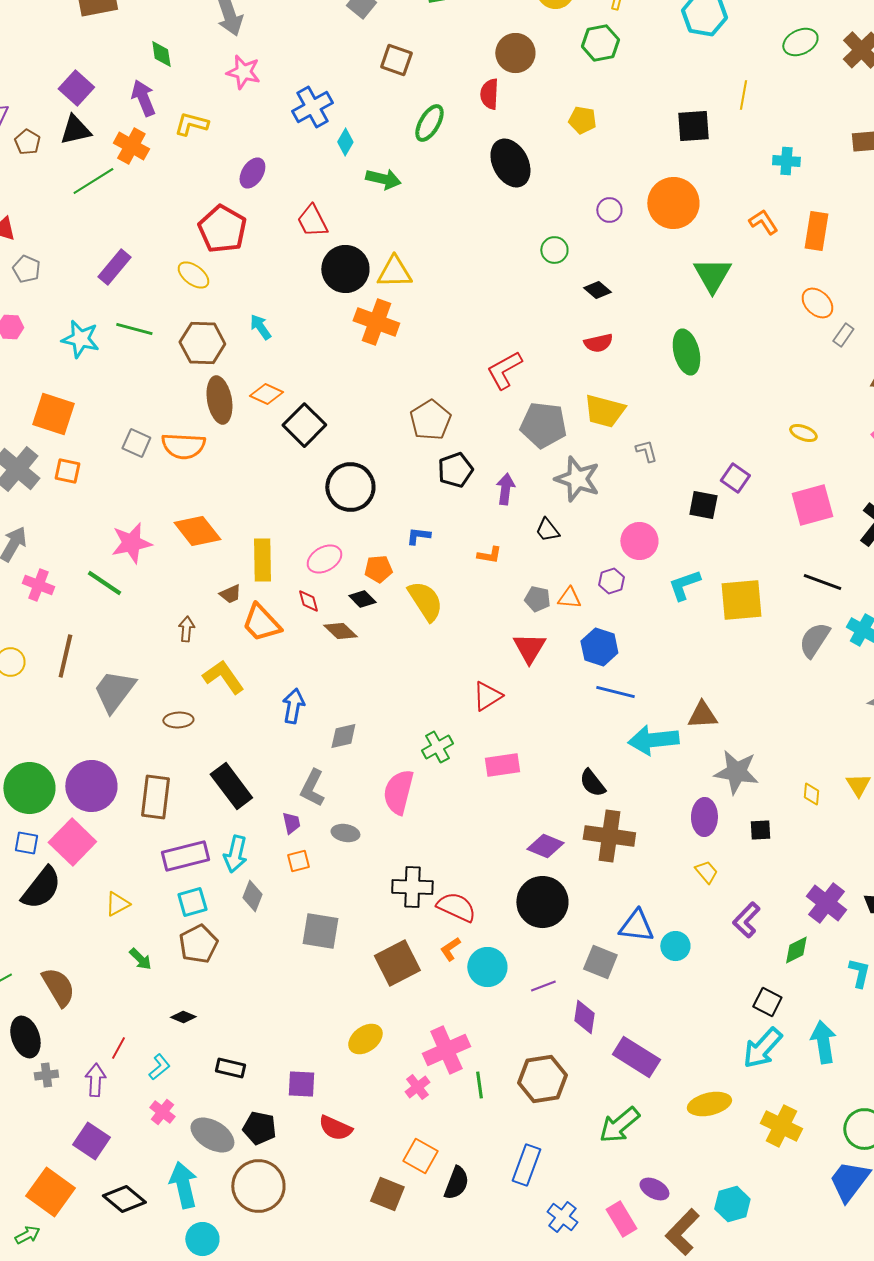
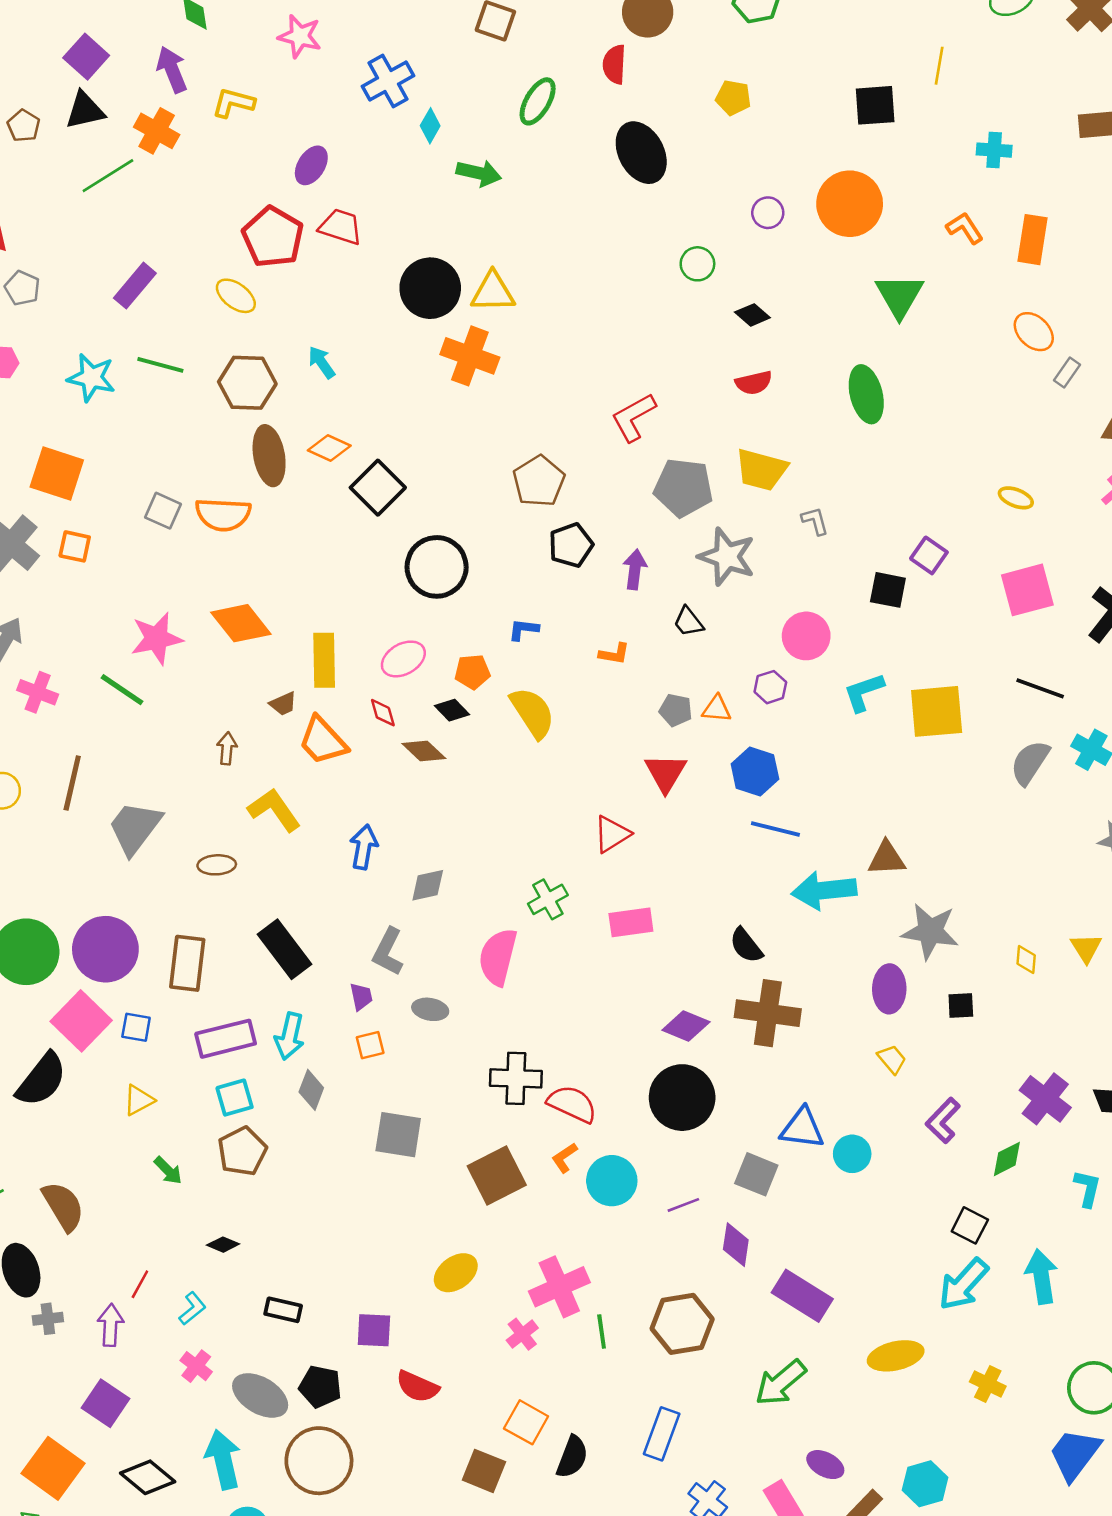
red trapezoid: (312, 221) -> (341, 227), moved, turned 135
blue square: (26, 843) -> (136, 1027), moved
yellow cross: (781, 1126) -> (988, 1384), size x0.7

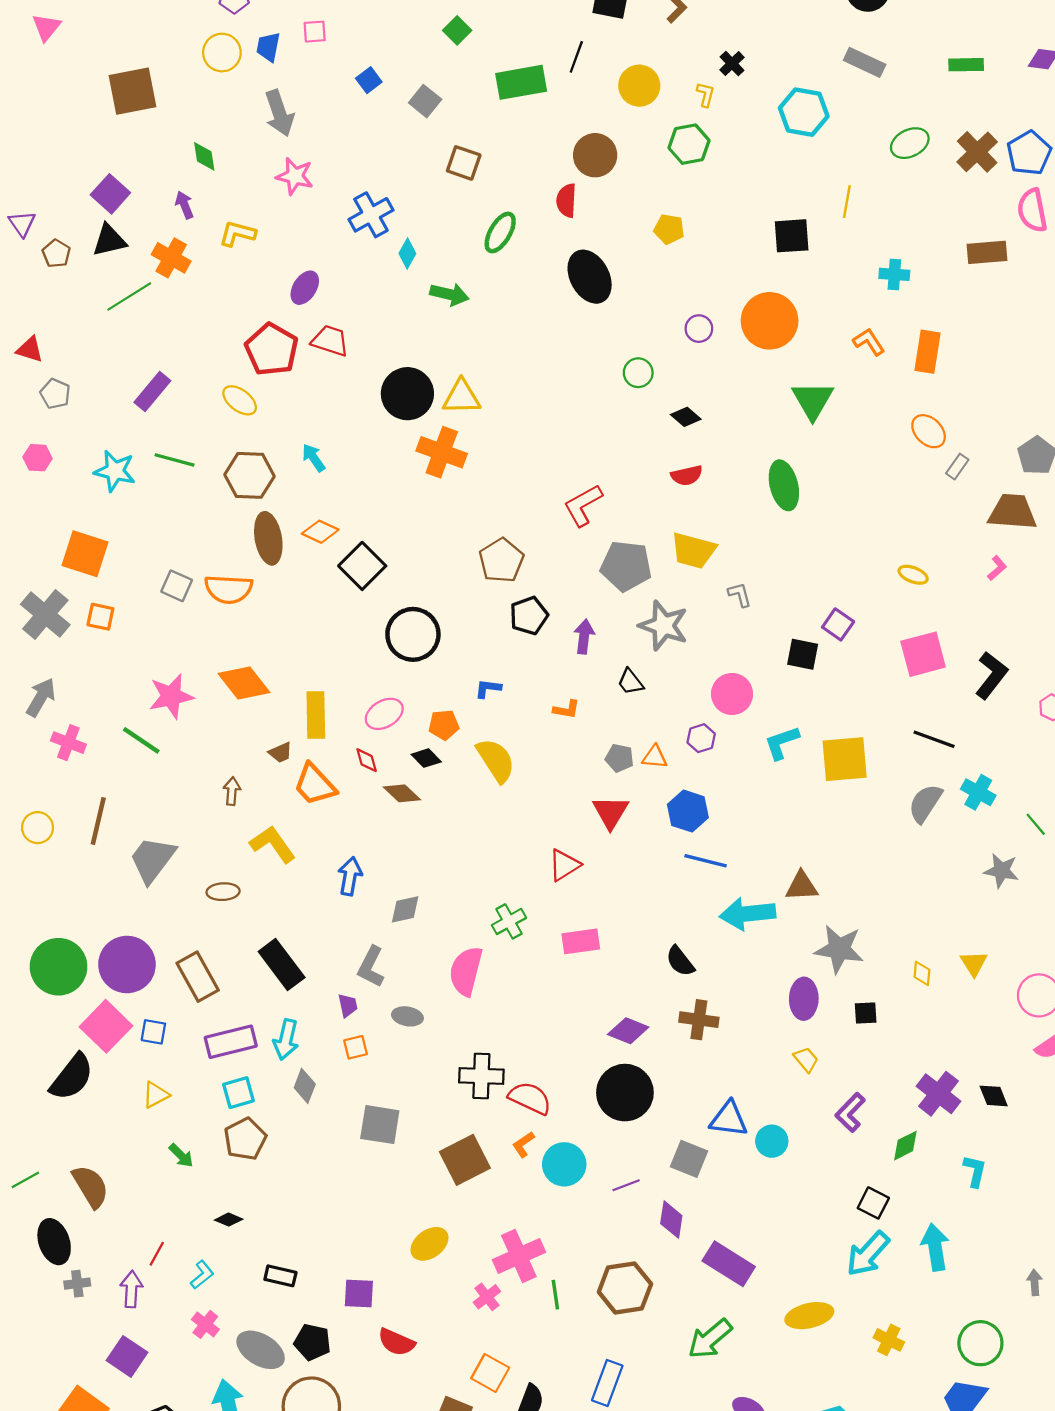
purple arrow: (172, 69) -> (184, 205), size x0.7
brown rectangle: (187, 963) -> (198, 977), turned -36
brown cross: (768, 1013) -> (699, 1020), size x0.7

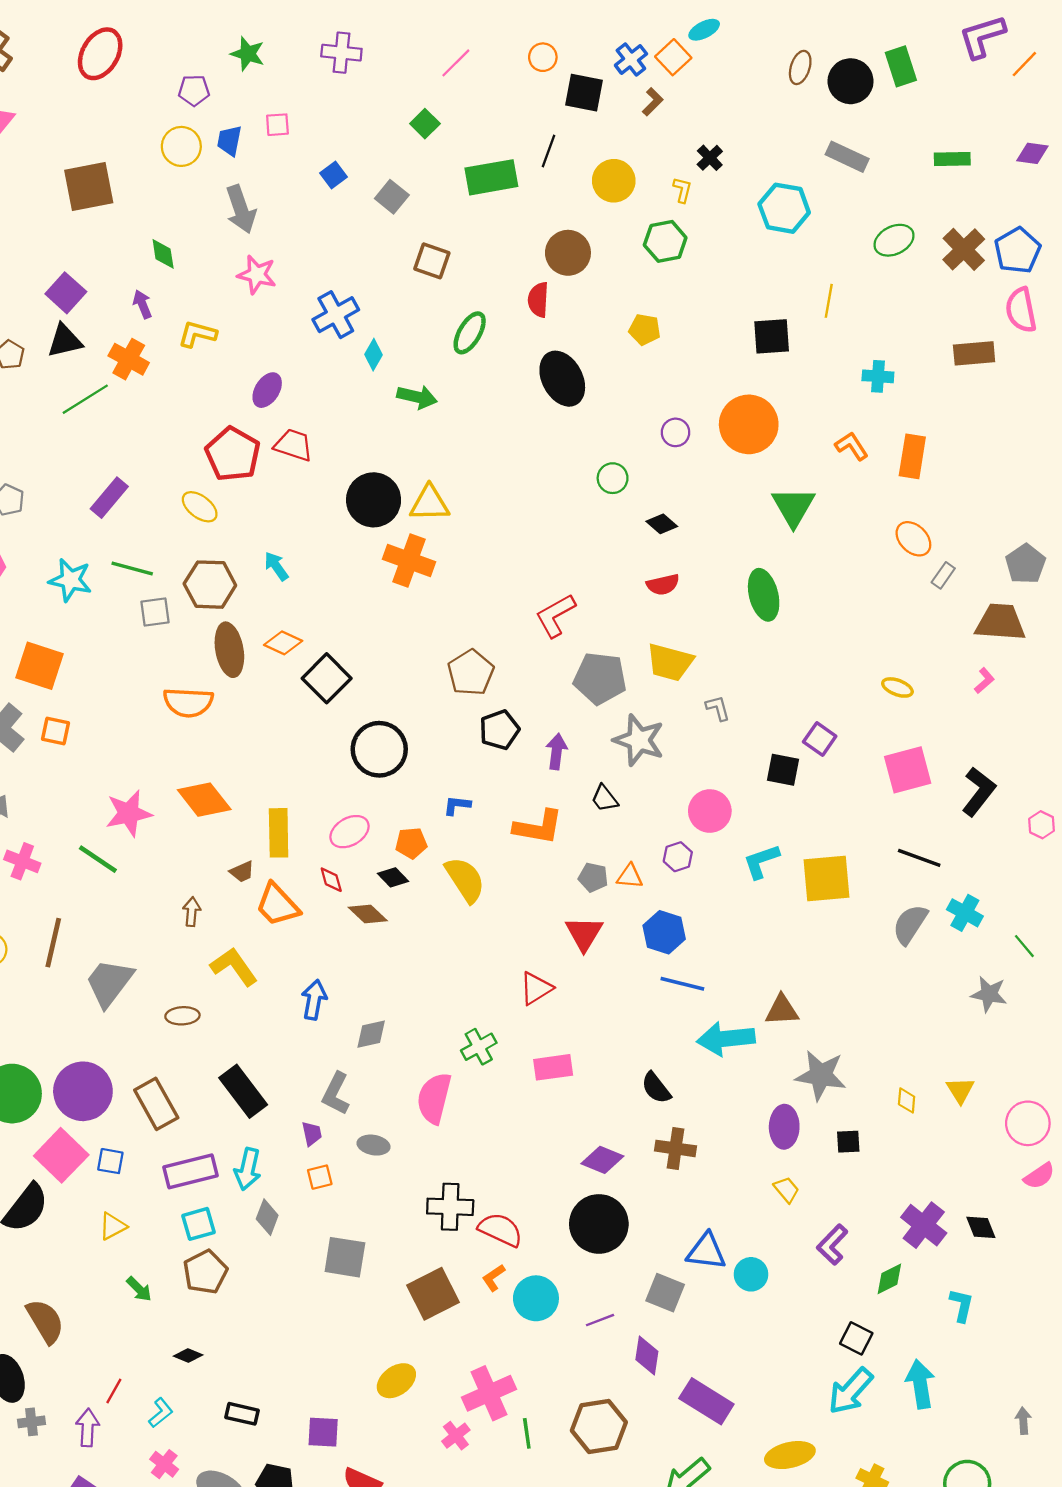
gray square: (177, 586) -> (155, 612), moved, turned -32
orange L-shape: (566, 709) -> (538, 827), size x1.8

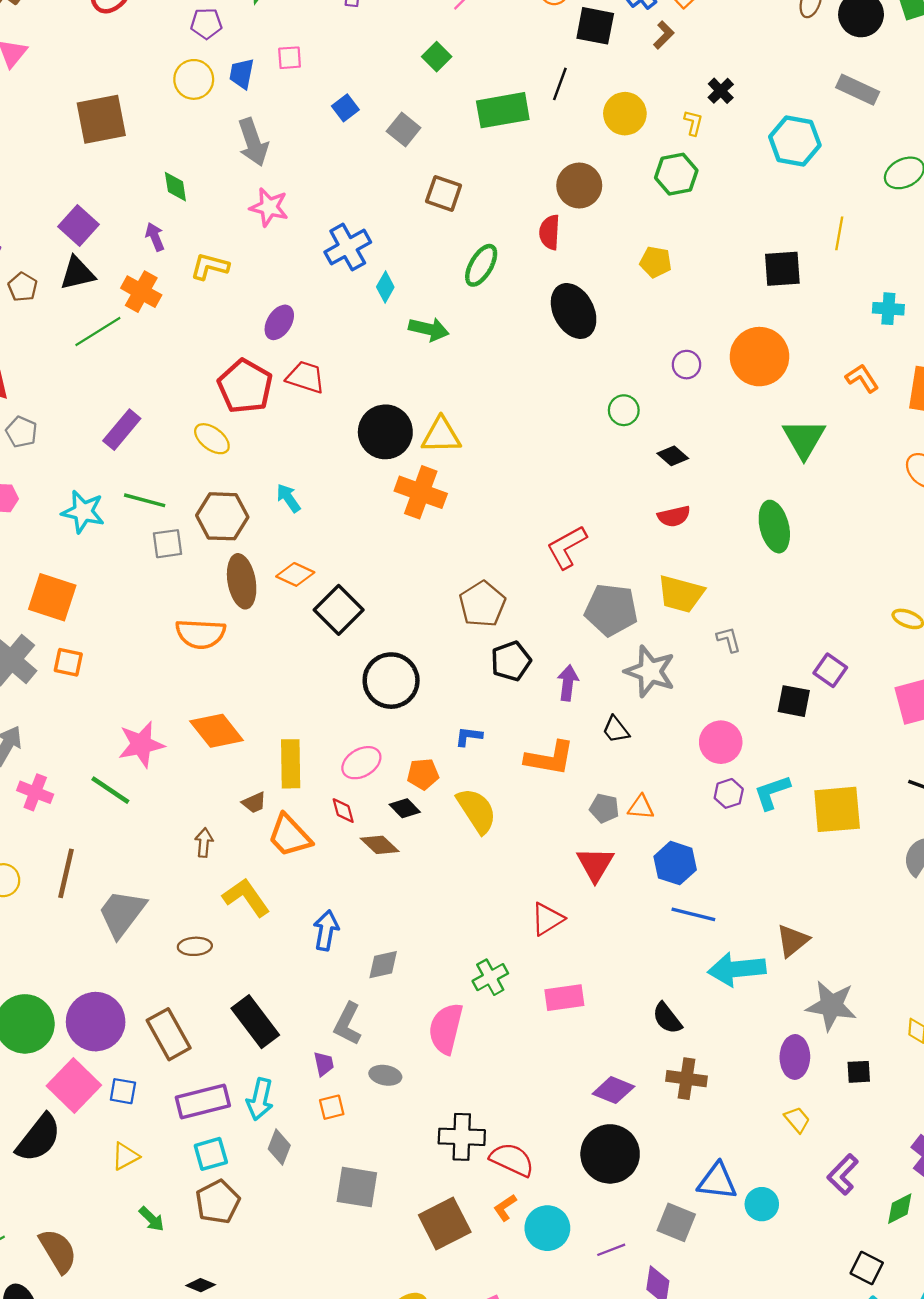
purple hexagon: (678, 857) -> (729, 793), moved
brown triangle: (782, 1010) -> (793, 941), turned -36

